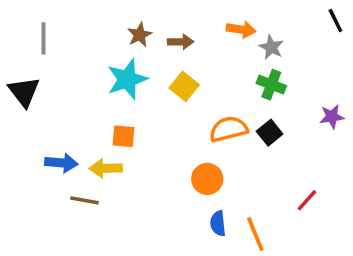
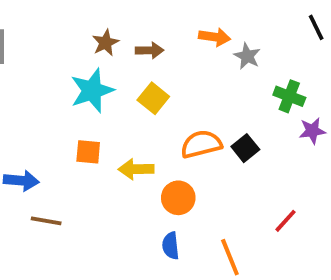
green cross: (271, 85) -> (289, 96), moved
yellow arrow: (106, 168) -> (136, 169), moved
blue semicircle: (218, 223) -> (171, 246), moved

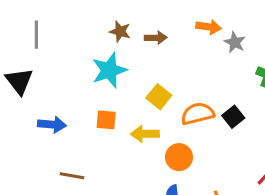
brown star: (105, 43) -> (120, 32), turned -30
yellow square: (153, 98) -> (159, 97), moved
blue arrow: (21, 181) -> (52, 125), moved

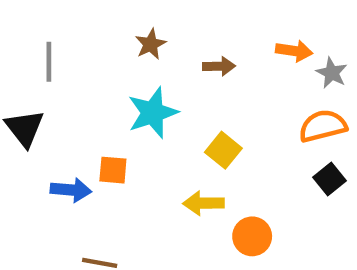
brown star: (120, 32) -> (151, 44), moved, turned 30
orange semicircle: (198, 114) -> (323, 126), moved
orange square: (106, 120) -> (113, 170), moved

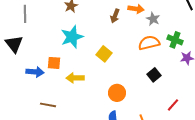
brown arrow: (219, 66) -> (115, 16), moved, turned 112
black square: (329, 179) -> (154, 75), moved
yellow arrow: (204, 203) -> (75, 78), moved

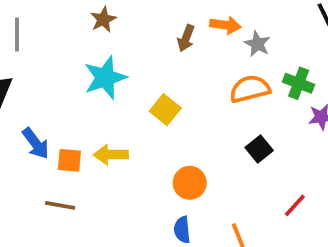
orange square: (54, 63) -> (69, 160), moved
blue arrow: (35, 72) -> (36, 143), turned 48

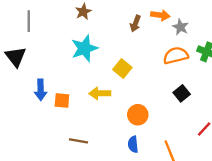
blue arrow: (36, 143) -> (41, 90), turned 36
yellow arrow: (111, 155) -> (100, 93), moved
brown line: (60, 205) -> (79, 141), moved

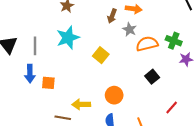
gray line: (29, 21) -> (35, 46), moved
gray star: (180, 27) -> (130, 29), moved
yellow arrow: (100, 93) -> (81, 104), moved

